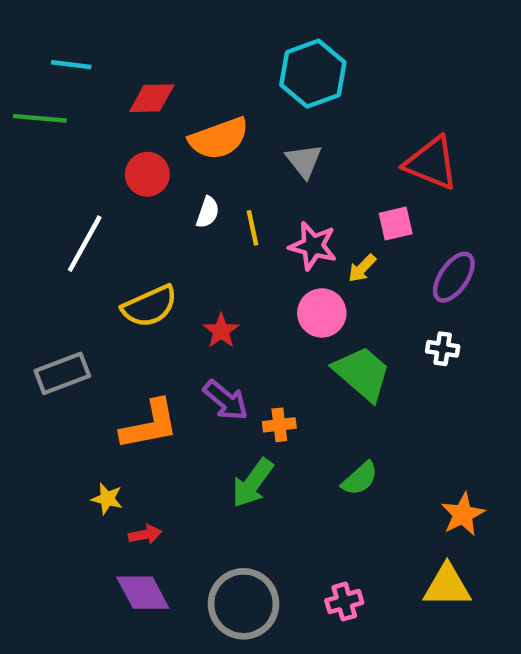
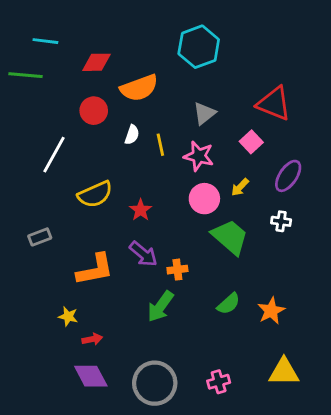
gray triangle: (304, 161) -> (204, 113), moved, turned 30
pink square: (396, 223) -> (251, 142), turned -30
yellow arrow: (362, 268) -> (240, 187), moved
gray rectangle: (62, 373) -> (40, 237), size x0.7
orange star: (463, 514) -> (271, 311), moved

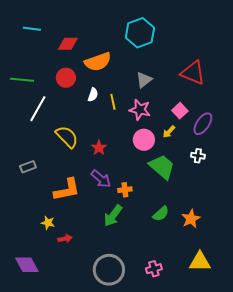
green line: (26, 75) -> (22, 80), moved
pink square: (251, 142) -> (180, 111), moved
yellow semicircle: (95, 194) -> (67, 137), turned -110
purple diamond: (91, 376) -> (27, 265), moved

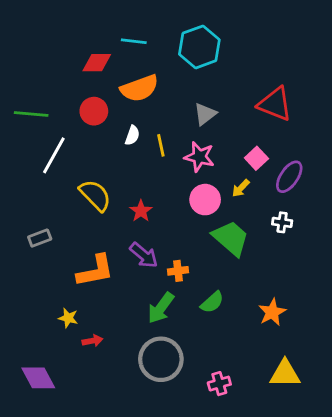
cyan line: (32, 29) -> (134, 41), moved
green semicircle: (161, 214) -> (212, 302), moved
gray circle: (109, 270) -> (161, 359), moved

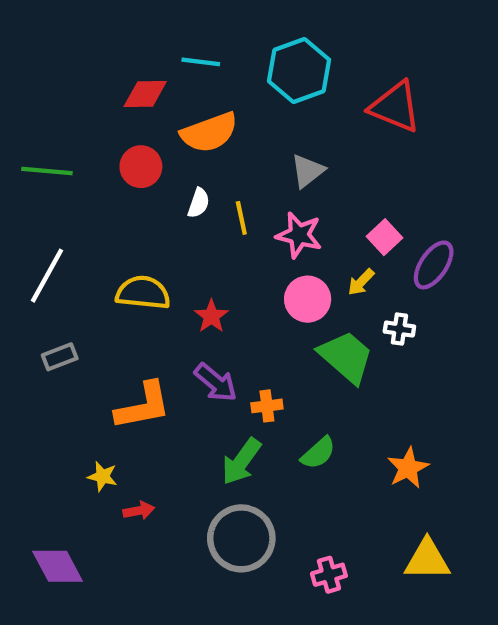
red triangle: (275, 104) -> (395, 107), moved
white line: (54, 155) -> (47, 276), moved
yellow semicircle: (95, 195) -> (143, 293), turned -40
white cross: (282, 222) -> (399, 329), moved

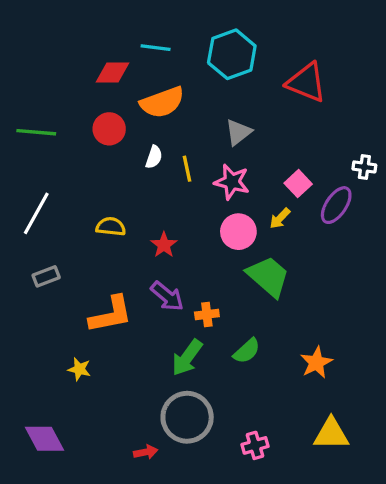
yellow semicircle: (143, 293) -> (111, 227), size x0.7
white cross: (399, 329) -> (364, 167), moved
red arrow: (139, 511) -> (146, 452), moved

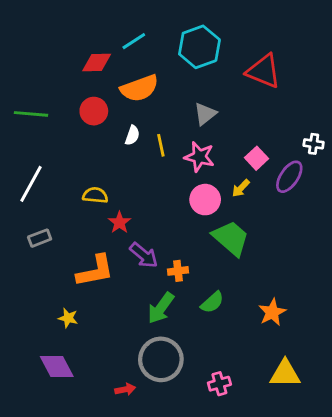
cyan line: (156, 48) -> (134, 41), turned -40
red star: (164, 245) -> (119, 222), moved
purple diamond: (45, 439) -> (57, 367), moved

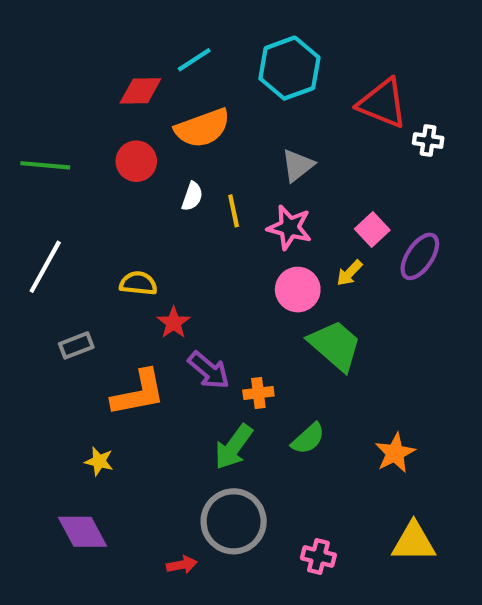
white cross: (314, 144) -> (428, 141), moved
gray rectangle: (40, 238) -> (76, 345), moved
pink cross: (219, 384) -> (318, 557), turned 30

